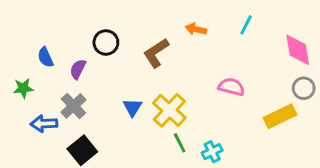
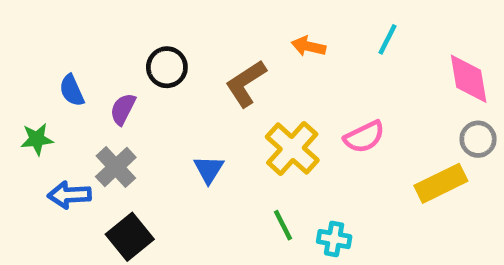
pink semicircle: (231, 87) -> (364, 137), turned 140
yellow cross: (169, 110) -> (292, 148), moved
cyan cross: (212, 152) -> (334, 239), turned 36

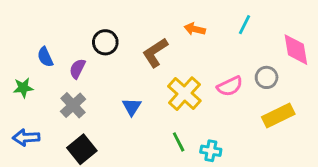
gray circle: (478, 139) -> (267, 77), moved
blue arrow: (69, 195) -> (26, 138), moved

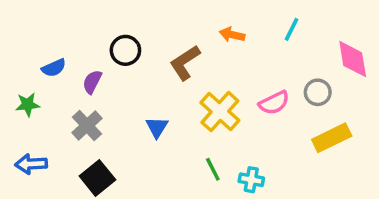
blue semicircle: (45, 57) -> (54, 68), turned -90

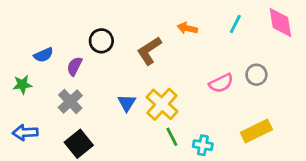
pink diamond: (353, 59) -> (280, 23), moved
yellow cross: (220, 112) -> (162, 104), moved
yellow rectangle: (332, 138) -> (256, 131), moved

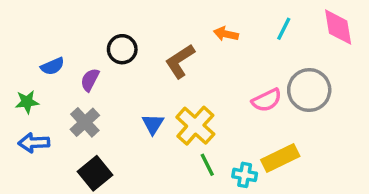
gray circle: (256, 75) -> (309, 90), size x1.6
yellow rectangle: (256, 131) -> (280, 158), moved
blue arrow: (25, 132) -> (34, 143), moved

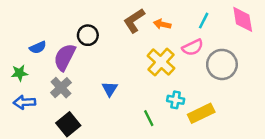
brown L-shape: (180, 61) -> (134, 21), moved
purple semicircle: (90, 80) -> (65, 57), size x1.6
pink semicircle: (267, 100) -> (193, 47), moved
yellow cross: (195, 126) -> (161, 62), moved
cyan cross: (245, 175) -> (176, 100), moved

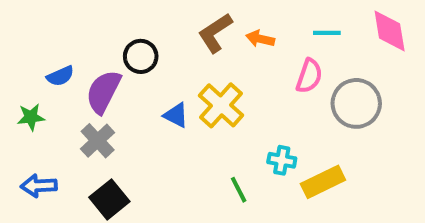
cyan line: (204, 21) -> (327, 33), turned 63
pink semicircle: (193, 47) -> (309, 76), turned -45
yellow cross: (161, 62) -> (221, 105), moved
blue triangle: (110, 89) -> (176, 115), moved, turned -35
blue arrow: (24, 102) -> (39, 186), moved

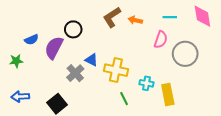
yellow cross: (221, 105) -> (116, 70), moved, turned -30
gray cross: (98, 141) -> (75, 73), moved
yellow rectangle: (323, 182) -> (168, 95), turned -75

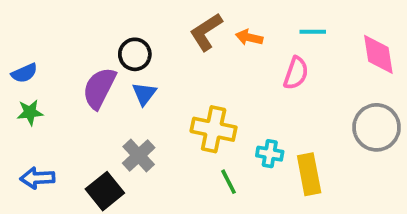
pink diamond: (202, 16) -> (378, 54), moved
blue semicircle: (31, 40) -> (24, 73), moved
gray circle: (185, 54) -> (377, 127), moved
blue triangle: (92, 60) -> (144, 94), moved, turned 40
gray cross: (75, 73) -> (139, 155), moved

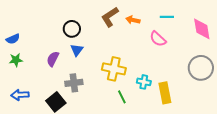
pink semicircle: (296, 73) -> (158, 39), turned 114
purple semicircle: (99, 88) -> (53, 59), moved, size x0.7
gray cross: (139, 155) -> (74, 83), turned 36

